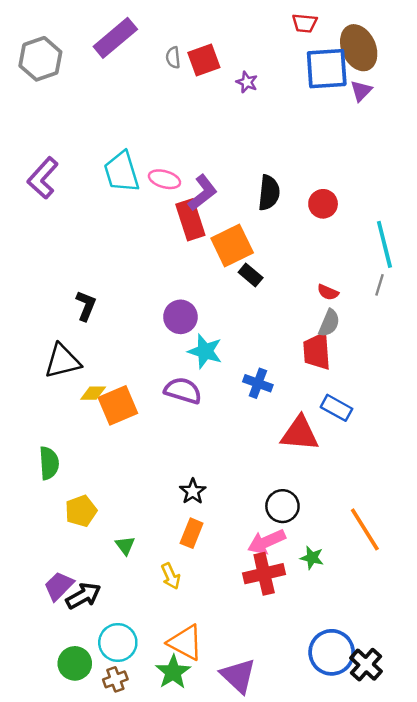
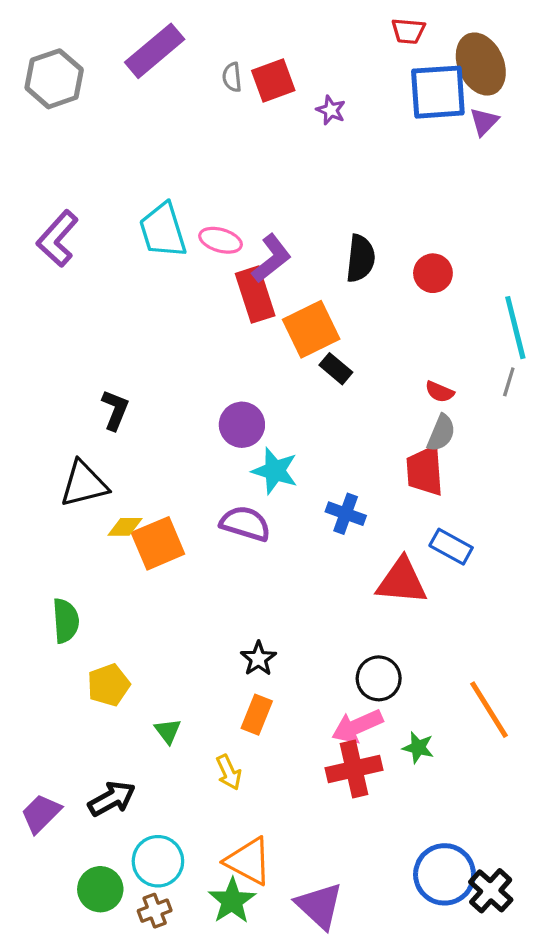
purple trapezoid: (59, 586) -> (41, 813), moved

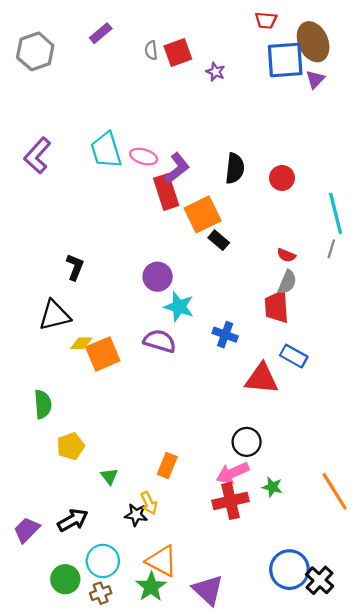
purple rectangle: (155, 51) -> (101, 33), size x0.6
black star: (258, 659) -> (136, 515), moved, turned -30
orange line: (489, 710) -> (335, 491), moved

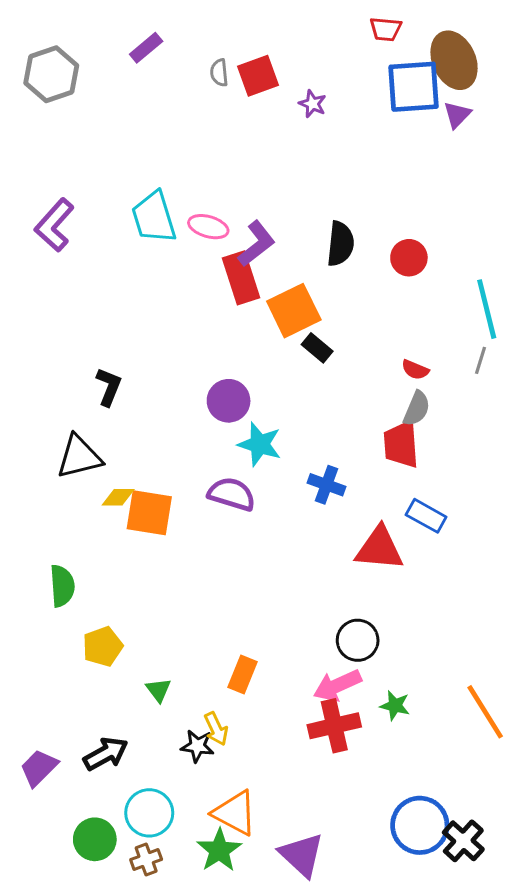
orange square: (103, 354) -> (149, 513), turned 32

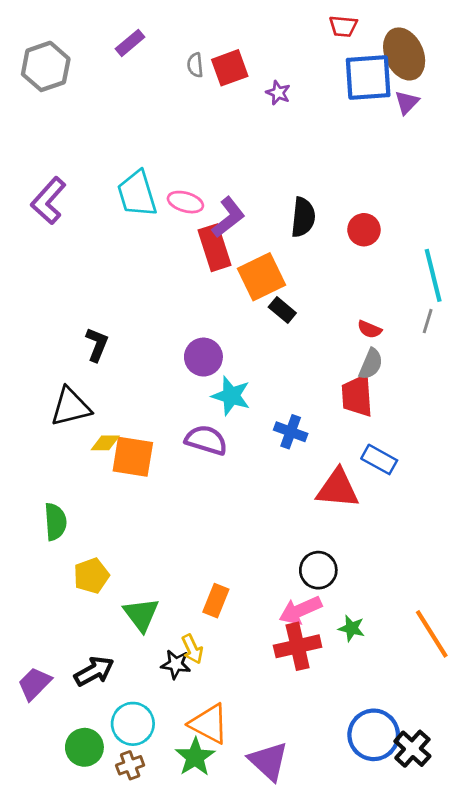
green triangle: (159, 690) -> (141, 614), size x1.6

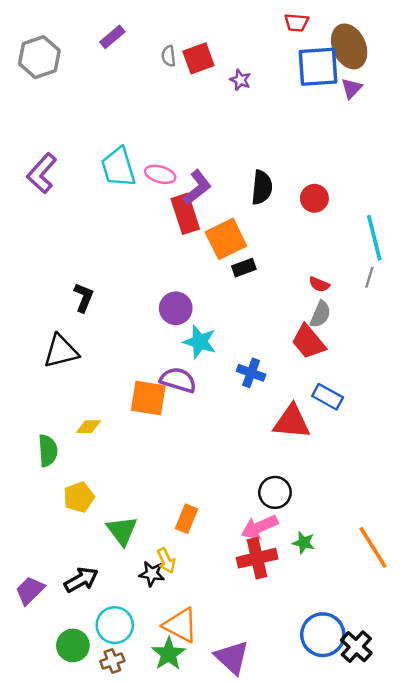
black rectangle: (282, 310) -> (244, 268), turned -60
red trapezoid: (357, 396) -> (308, 342), turned -36
yellow diamond: (105, 443) -> (88, 427), moved
orange square: (133, 457) -> (148, 398), moved

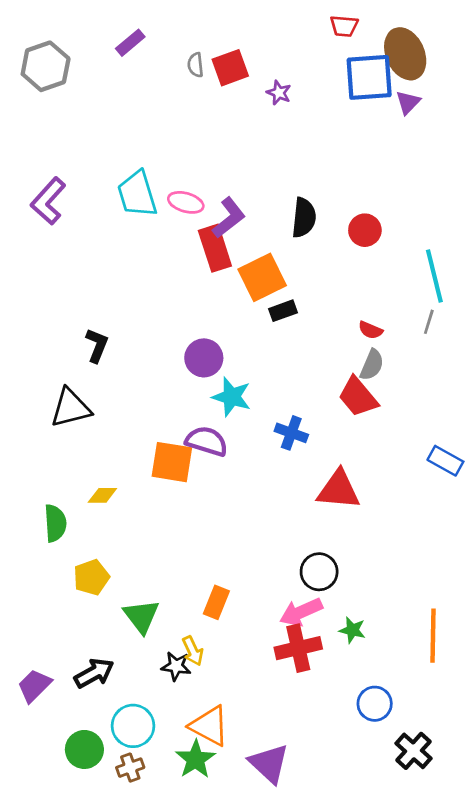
blue rectangle: (328, 397) -> (445, 461), moved
orange line: (373, 547) -> (433, 636), turned 33
blue circle: (323, 635) -> (375, 704), moved, size x0.7

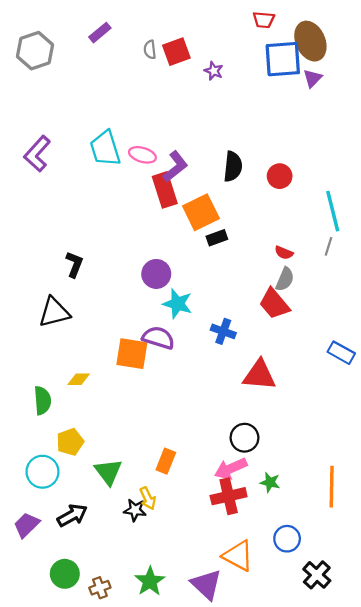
cyan circle: (133, 726) -> (42, 472), moved
orange triangle: (209, 726) -> (238, 556), moved

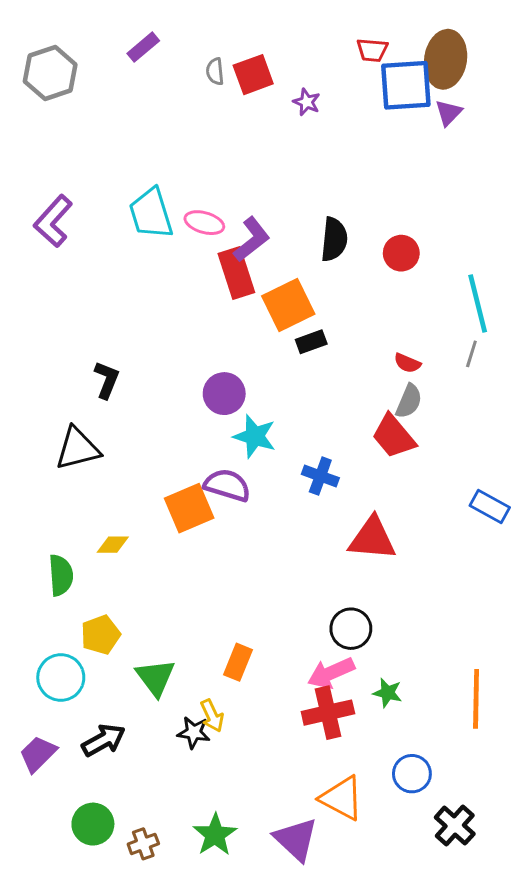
red trapezoid: (264, 20) -> (372, 50), moved
brown ellipse: (310, 41) -> (446, 59), turned 33
orange square: (132, 354) -> (189, 508), turned -32

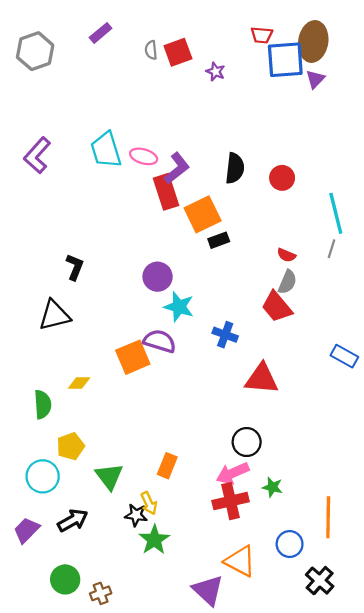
orange line: (476, 699) -> (328, 517), moved
green star: (215, 835) -> (154, 540), moved

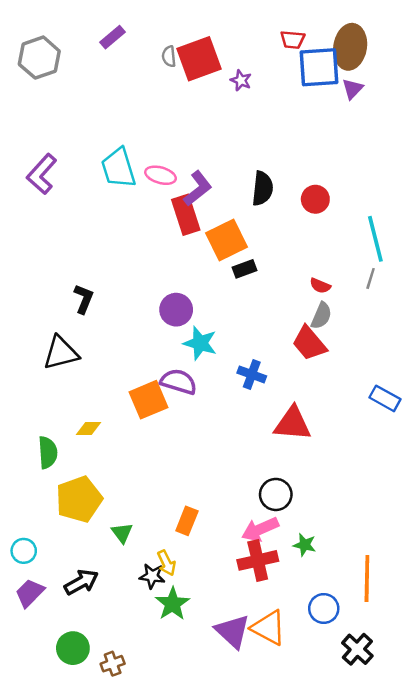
red square: (178, 52) -> (199, 59), size x1.4
yellow pentagon: (71, 446) -> (79, 499), size x1.5
cyan circle: (43, 476) -> (24, 551), moved, size x0.7
green triangle: (109, 476) -> (122, 533), size x0.7
purple triangle: (208, 590) -> (233, 631), moved

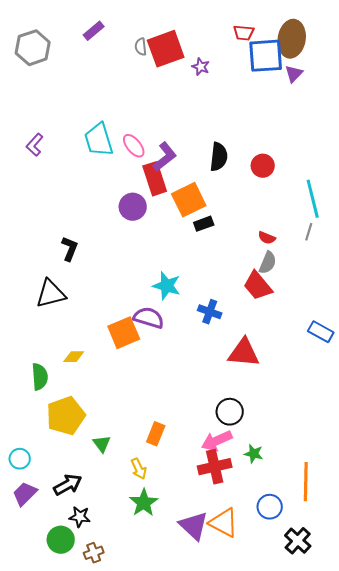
purple L-shape: (42, 174) -> (35, 145), size x0.7
pink ellipse: (161, 175) -> (134, 146), turned 35
purple circle: (176, 310) -> (133, 207), moved
black star: (152, 576) -> (80, 517), moved

